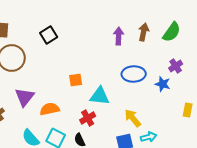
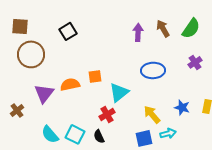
brown arrow: (144, 32) -> (163, 28), turned -42
blue star: (163, 84) -> (182, 107), moved
cyan triangle: (100, 96) -> (119, 92), turned -45
orange semicircle: (50, 109) -> (70, 84), moved

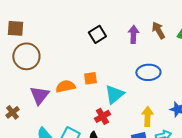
black square: (68, 31) -> (97, 34), moved
yellow arrow: (152, 114) -> (147, 116), turned 42

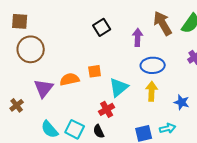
brown arrow: (158, 30) -> (163, 23), size x1.4
purple arrow: (133, 34) -> (138, 37), moved
yellow arrow: (147, 116) -> (152, 91), moved

